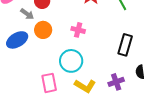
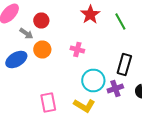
cyan circle: (71, 61) -> (93, 80), moved
purple cross: (116, 82) -> (115, 88), moved

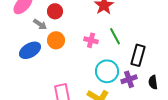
green line: (120, 22) -> (115, 36), moved

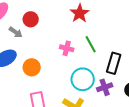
orange circle: (56, 40) -> (32, 67), moved

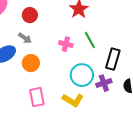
gray arrow: (16, 32) -> (25, 38), moved

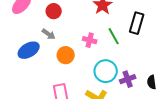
black rectangle: (113, 59) -> (137, 23), moved
orange circle: (31, 63) -> (66, 55), moved

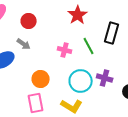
orange circle: (66, 55) -> (41, 79), moved
purple cross: (128, 79) -> (105, 78), moved, turned 35

